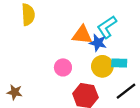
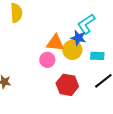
orange triangle: (82, 35) -> (55, 43), moved
yellow circle: (102, 66) -> (72, 50), moved

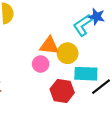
blue star: (78, 38) -> (97, 17), moved
cyan rectangle: (97, 56) -> (86, 74), moved, size x1.5

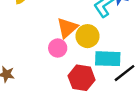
orange triangle: (49, 46) -> (67, 28), turned -48

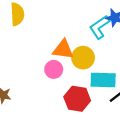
orange triangle: (67, 28) -> (63, 49), turned 50

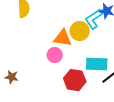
yellow circle: (83, 58) -> (80, 31), moved

